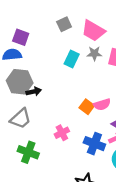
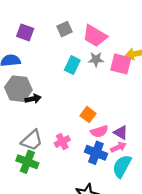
purple square: (21, 37) -> (25, 32), moved
pink semicircle: (102, 105) -> (99, 131), moved
gray trapezoid: (21, 119) -> (32, 140), moved

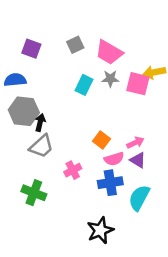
black arrow: (33, 99) -> (40, 123), turned -64
gray trapezoid: (32, 140) -> (41, 146), moved
pink arrow: (118, 147) -> (135, 143), moved
blue cross: (96, 153) -> (110, 183), turned -30

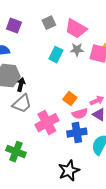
pink cross: (73, 170) -> (47, 123), size x1.6
green cross: (34, 193) -> (16, 152), moved

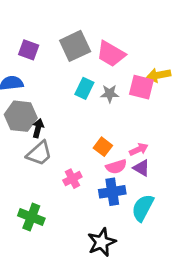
gray square: (49, 23) -> (75, 46), size x1.6
gray star: (77, 50) -> (110, 94), moved
pink cross: (47, 123) -> (72, 179), size x0.6

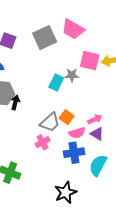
pink trapezoid: (111, 54) -> (73, 29), moved
pink square: (141, 87) -> (90, 61), moved
cyan rectangle: (84, 88) -> (56, 83), moved
gray trapezoid: (39, 153) -> (50, 122), moved

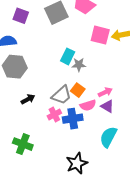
gray star: (72, 75) -> (79, 65), moved
black arrow: (15, 102) -> (28, 99), moved, turned 48
blue cross: (74, 153) -> (73, 119), moved

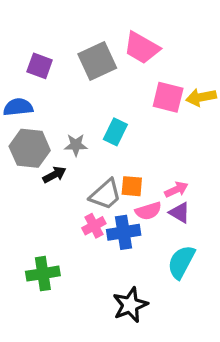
gray star: (79, 65) -> (76, 145), moved
orange square: (78, 90) -> (132, 186), turned -32
black arrow: (28, 99) -> (54, 175), moved
green cross: (23, 144) -> (43, 274), turned -30

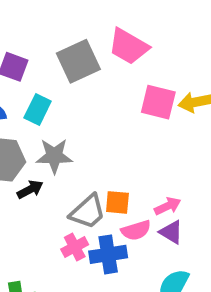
cyan rectangle: (115, 132) -> (38, 110), moved
gray star: (76, 145) -> (54, 156), size x1.4

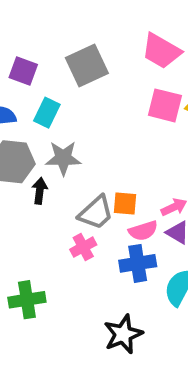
pink trapezoid: (129, 46) -> (161, 51), moved
black arrow: (30, 189) -> (40, 191), turned -55
blue cross: (108, 254) -> (138, 263), moved

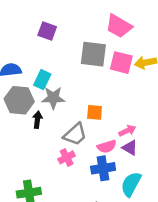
gray square: (87, 66) -> (93, 54), moved, turned 32
purple square: (23, 71) -> (47, 31), moved
cyan rectangle: (47, 113) -> (42, 80), moved
orange square: (125, 203) -> (95, 112), moved

